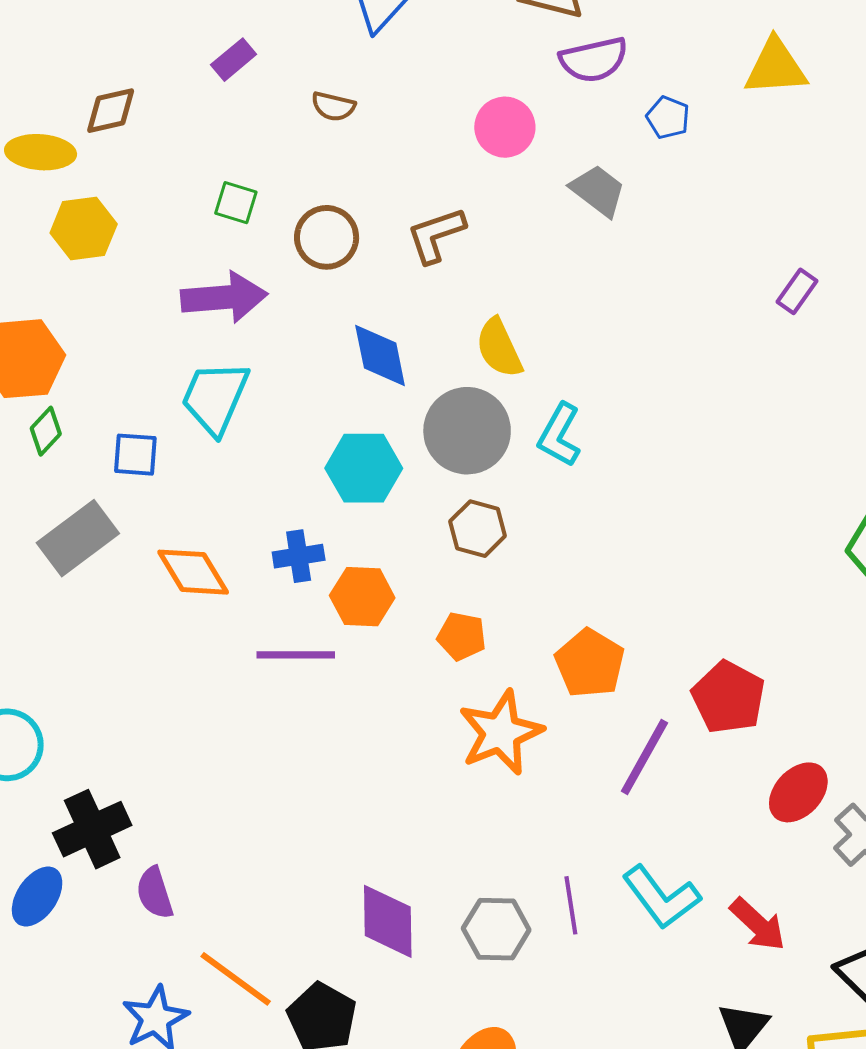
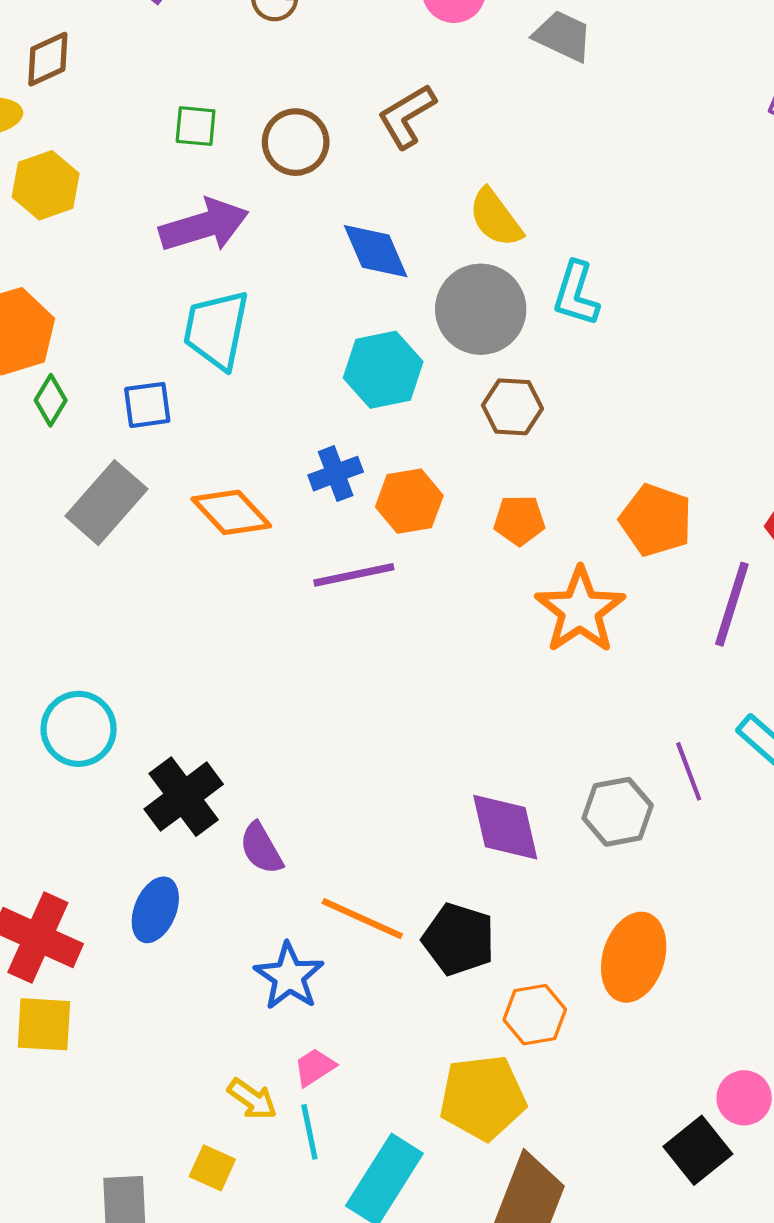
blue ellipse: (37, 897) -> (155, 910), moved

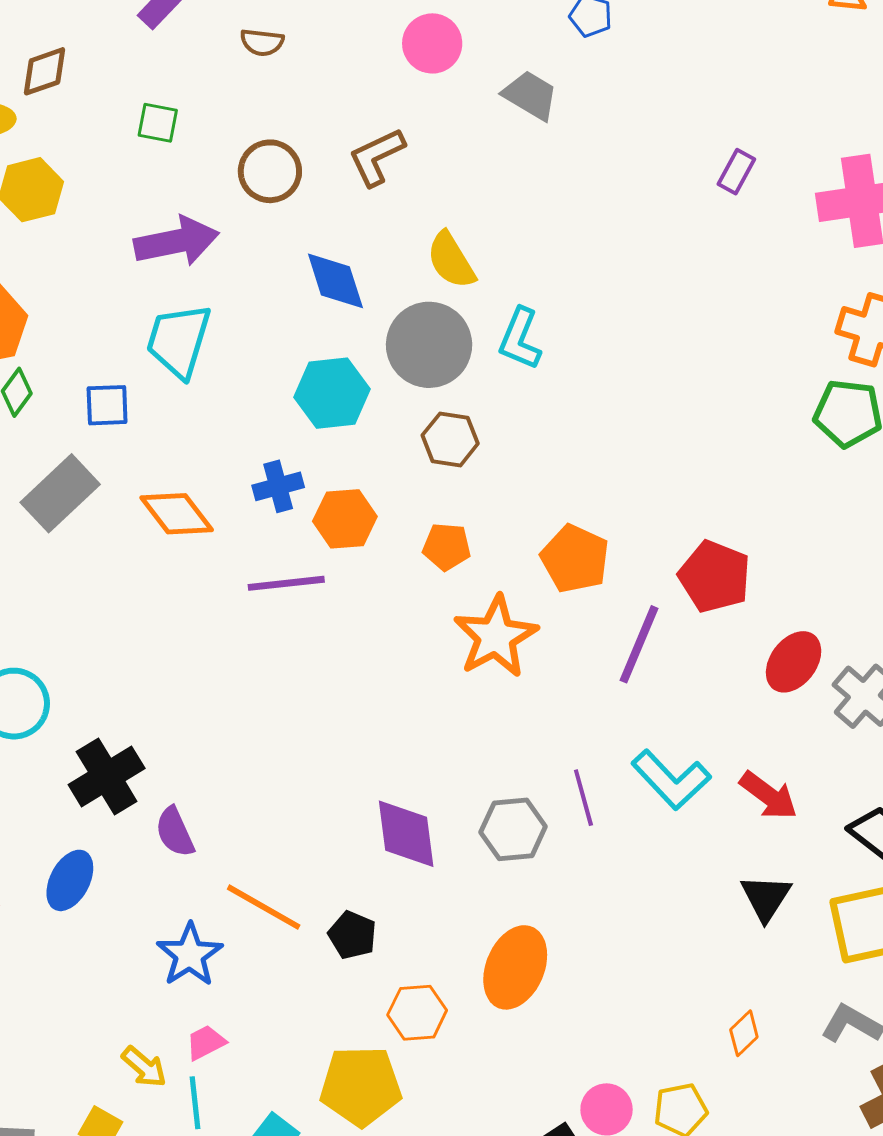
green square: (196, 126) -> (158, 123), moved
black pentagon: (459, 939) -> (352, 935), size x0.7

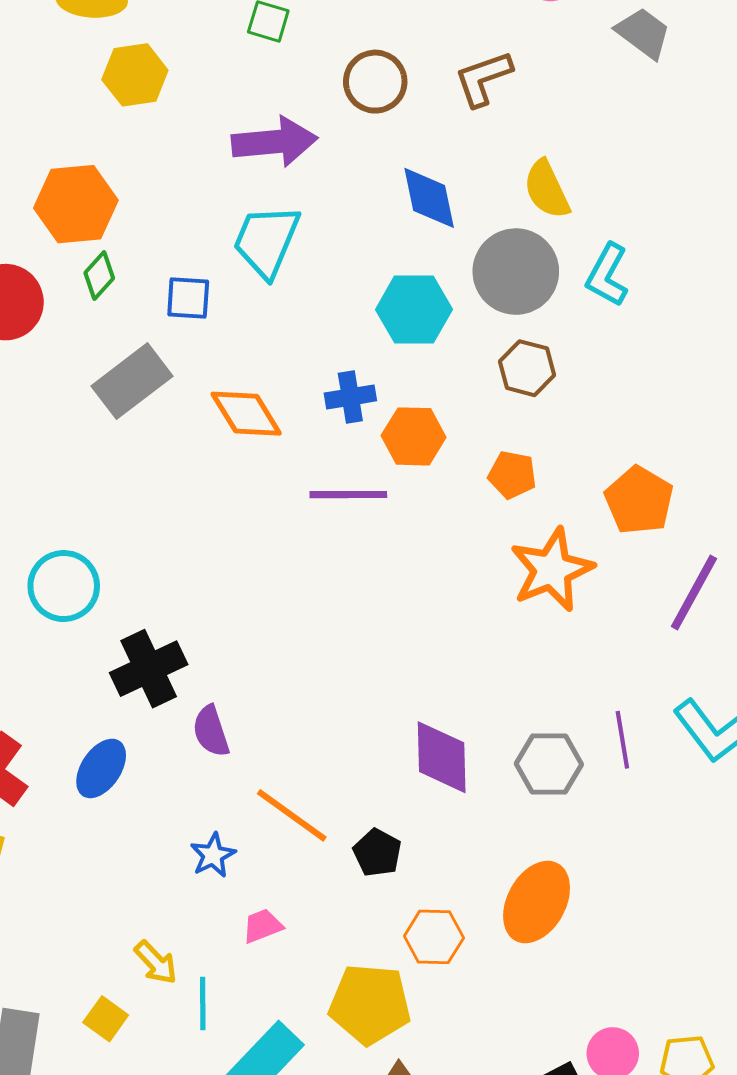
blue star: (190, 955) -> (213, 855), size x0.7
pink trapezoid: (206, 1042) -> (262, 926), moved

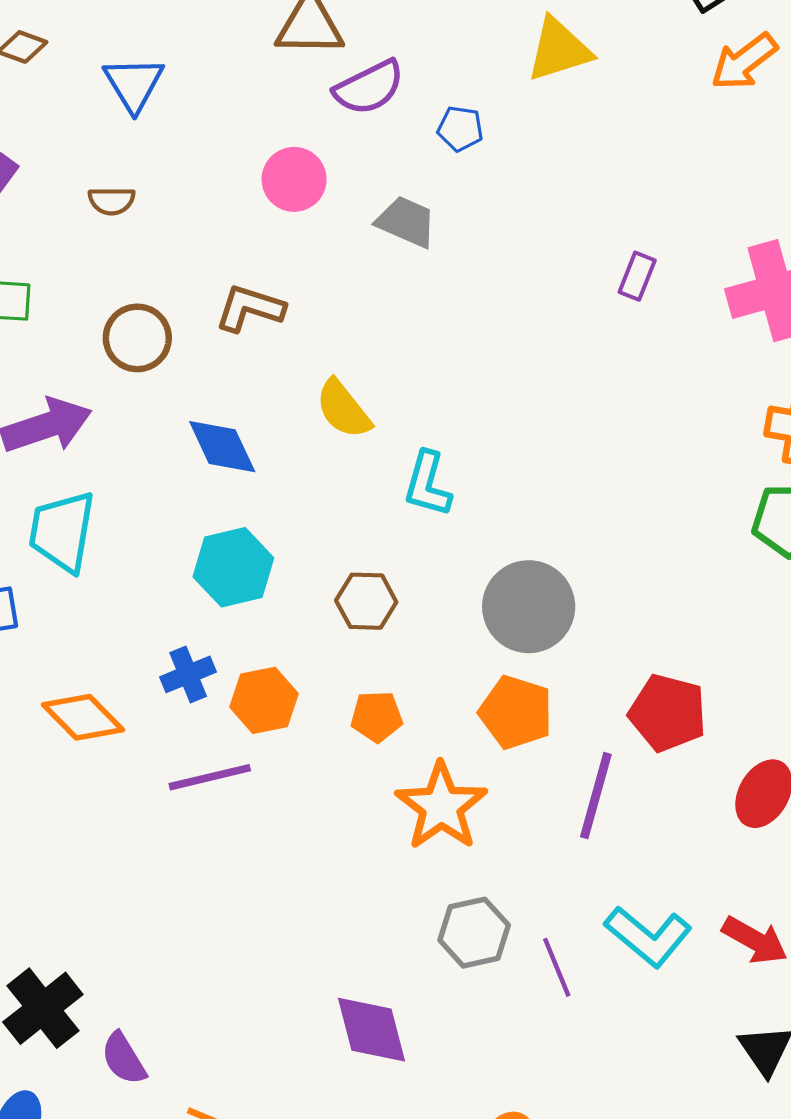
brown L-shape: (483, 78) -> (250, 308), turned 50
gray circle: (516, 272) -> (529, 607), moved
gray hexagon: (549, 764) -> (474, 933), moved

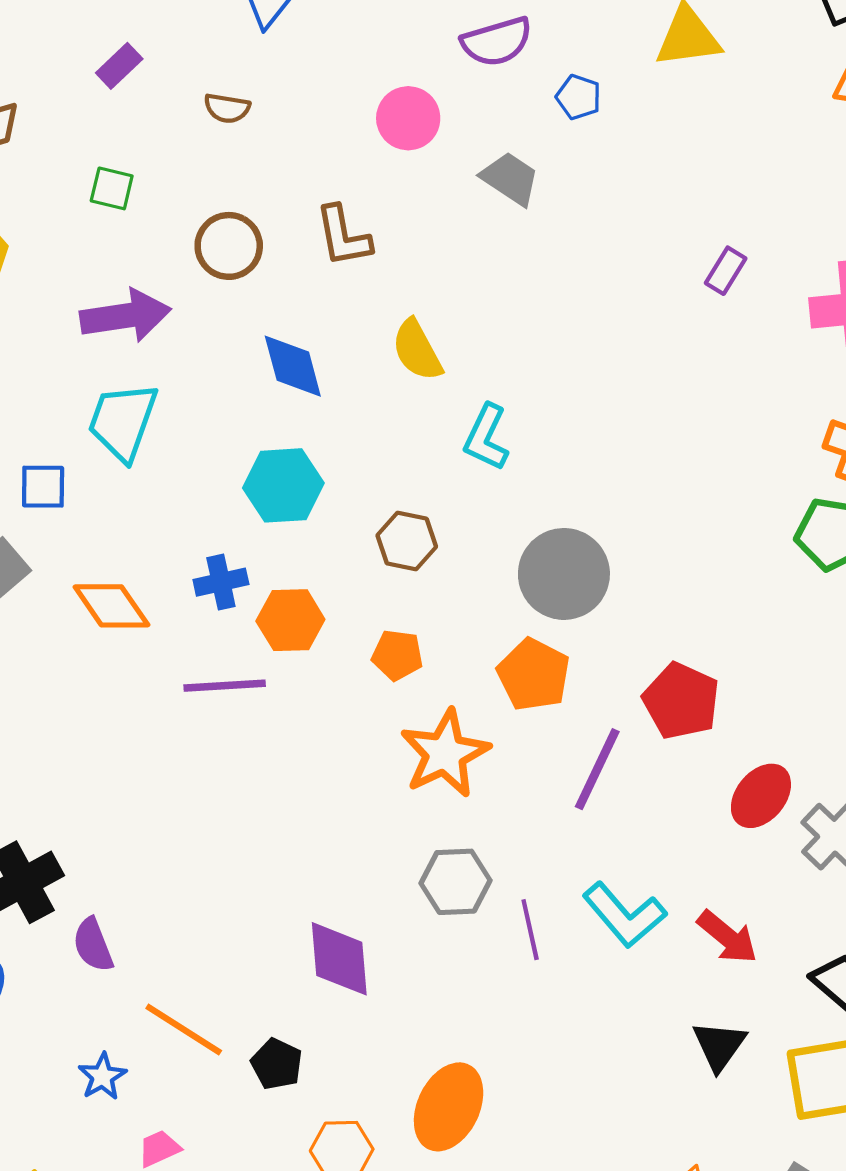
brown L-shape: (250, 308) -> (343, 236), turned -128

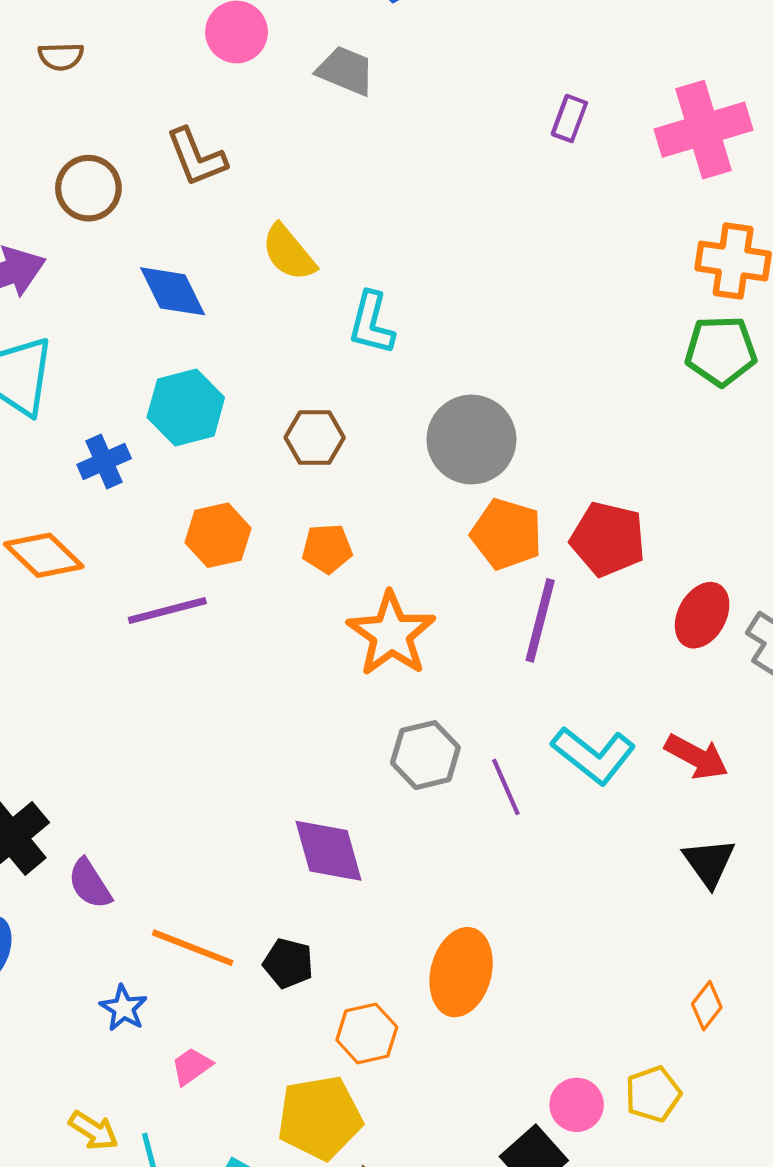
blue cross: (221, 582) -> (104, 462), moved
orange pentagon: (534, 675) -> (506, 534), moved

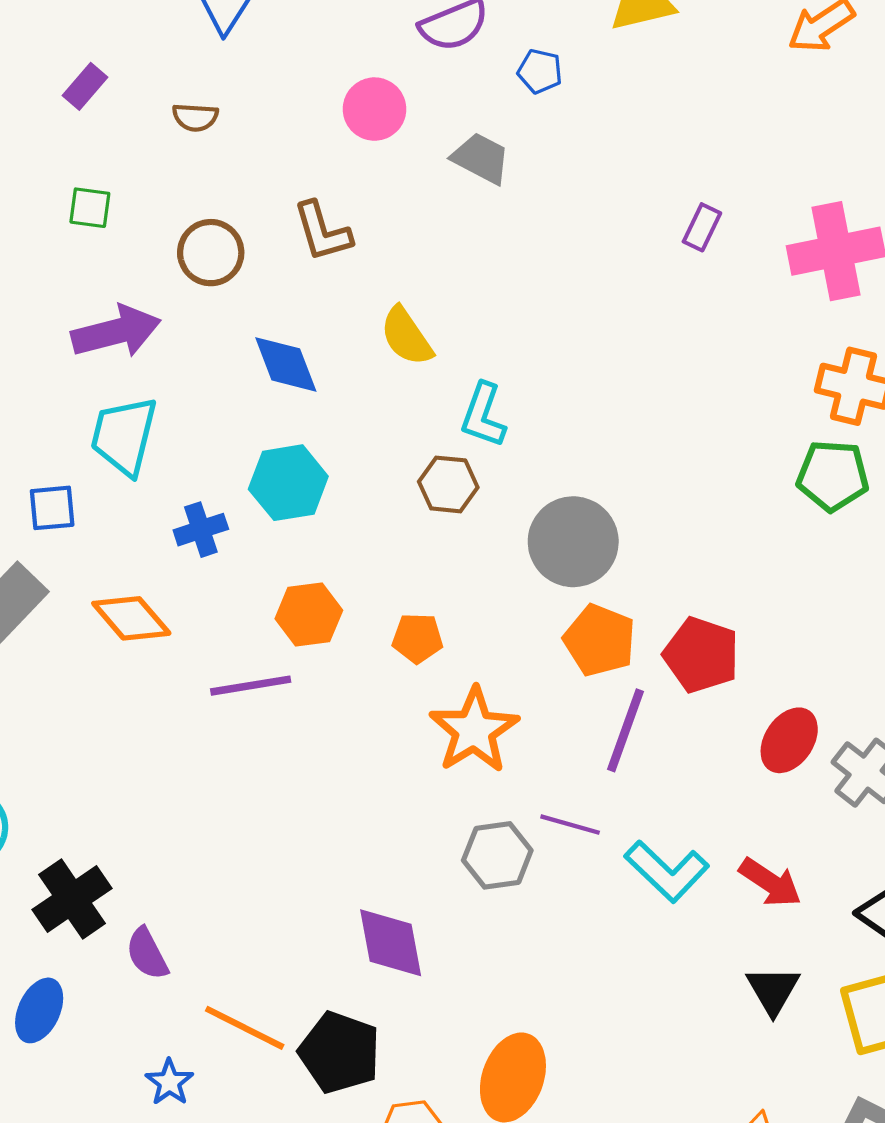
brown hexagon: (315, 438) -> (448, 484), moved
purple line: (506, 787) -> (570, 825), moved, turned -56
black pentagon: (288, 963) -> (340, 1052), size x1.6

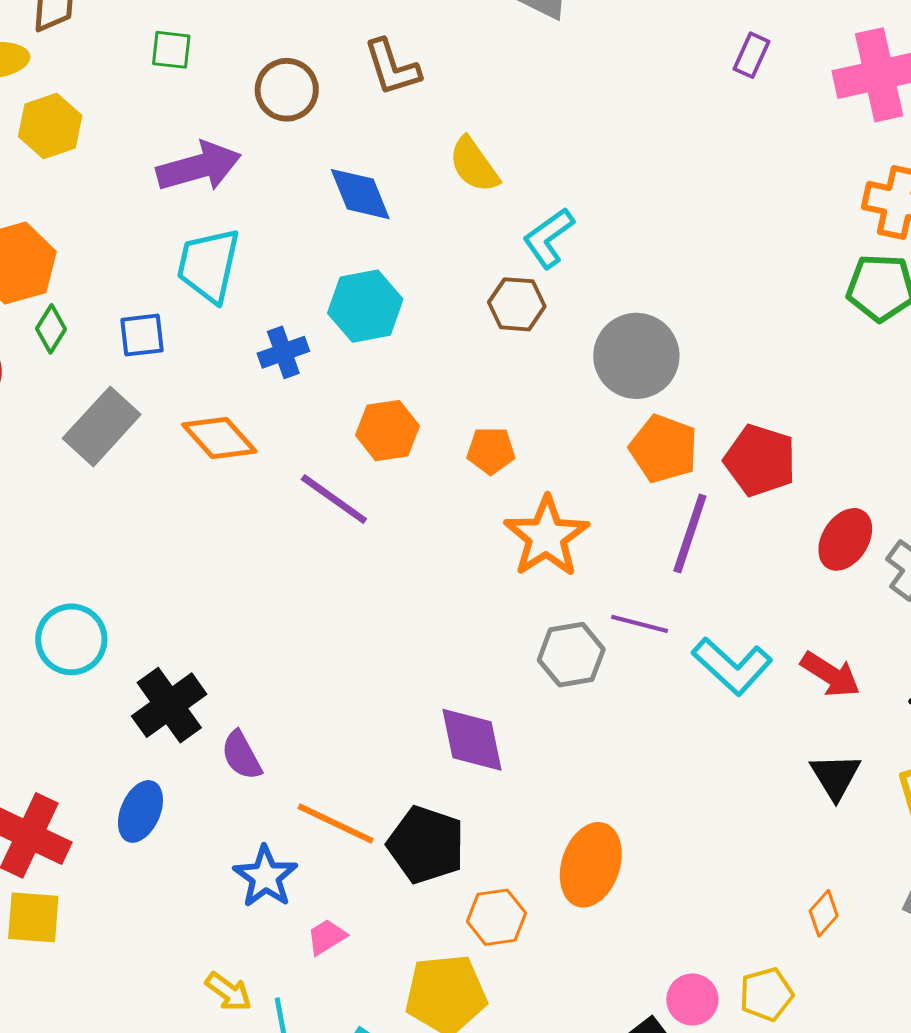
cyan L-shape: (483, 415) -> (548, 238), turned 36
purple line: (251, 686) -> (334, 499), turned 46
blue star: (169, 1082) -> (265, 877), size x1.4

